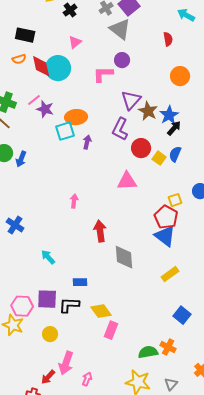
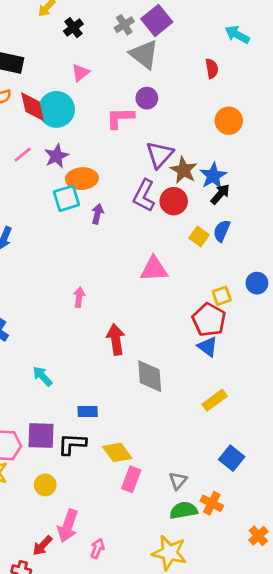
purple star: (45, 109) -> (56, 156), moved, turned 30
red circle: (141, 148) -> (174, 201), moved
blue triangle: (165, 236) -> (208, 347), size x0.7
gray triangle: (171, 384) -> (178, 481), moved

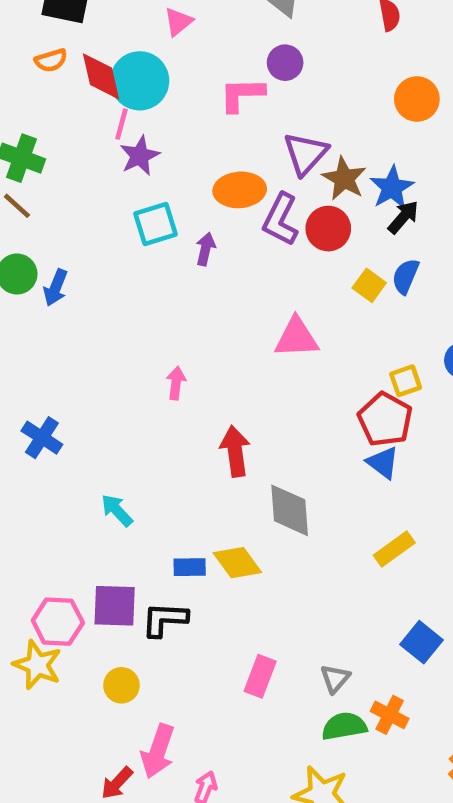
pink line: (23, 155) -> (121, 124), moved, turned -36
orange ellipse: (82, 179) -> (240, 190), moved
yellow diamond: (117, 452) -> (237, 563), moved

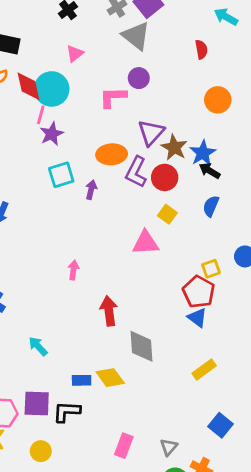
black arrow: (403, 217) -> (210, 171), turned -100
yellow square: (369, 285) -> (167, 214), moved

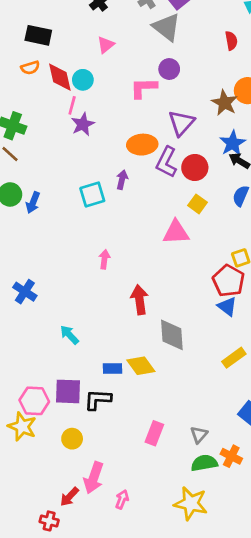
cyan circle: (52, 89) -> (83, 80), size x0.6
brown star: (174, 148) -> (225, 103), moved
cyan square: (61, 175) -> (92, 194), moved

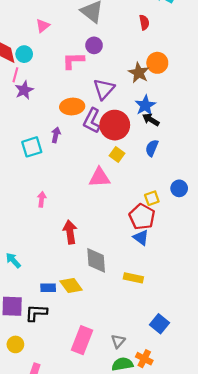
red circle: (195, 167) -> (115, 125), size x1.4
yellow rectangle: (234, 358) -> (133, 278), moved, turned 48
pink rectangle: (154, 433) -> (82, 340), size x1.4

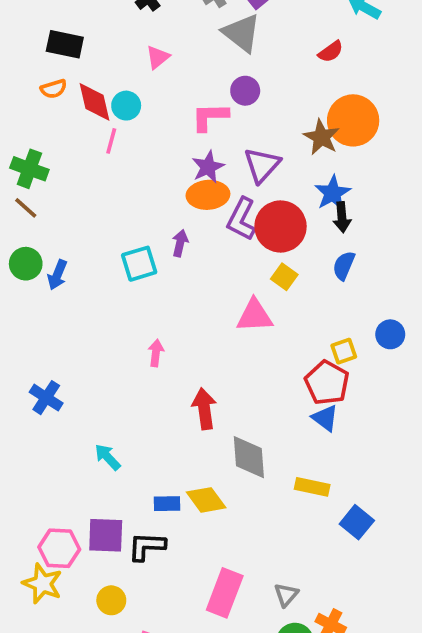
red semicircle: (144, 22) -> (331, 52), turned 64
orange circle: (157, 63) -> (353, 120), size x1.4
purple star: (24, 90) -> (208, 167), moved
black arrow: (151, 120) -> (342, 217), turned -126
blue square: (160, 324) -> (357, 522), moved

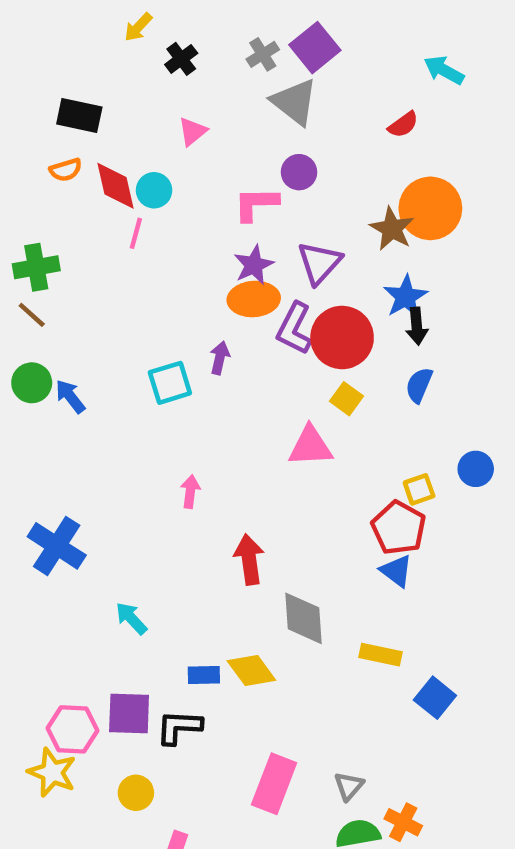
green cross: (29, 169) -> (36, 267), turned -30
blue arrow: (57, 275) -> (70, 396), turned 120
blue cross: (46, 398) -> (57, 546), size x1.4

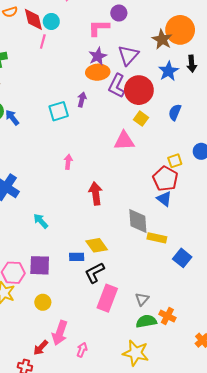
black arrow: (417, 326) -> (192, 64), moved
gray diamond: (304, 618) -> (138, 221), moved
blue rectangle: (204, 675) -> (77, 257), moved
black L-shape: (179, 727) -> (95, 273), moved, turned -30

